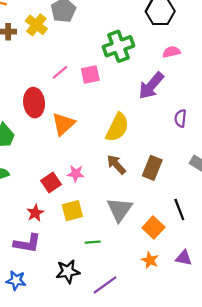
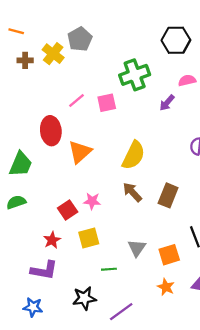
purple arrow: (151, 86) -> (167, 103), moved, size x0.6
gray triangle: (120, 210) -> (137, 248), moved, size x0.7
orange square: (153, 228) -> (169, 255), turned 30

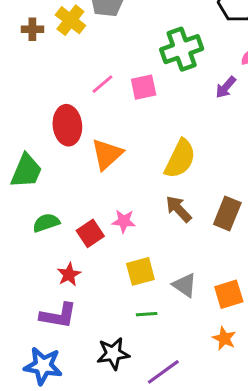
green semicircle: (16, 202) -> (46, 223), moved
yellow square: (89, 238) -> (140, 271), moved
gray triangle: (137, 248) -> (185, 285), turned -30
blue star: (33, 307) -> (43, 366), size x1.4

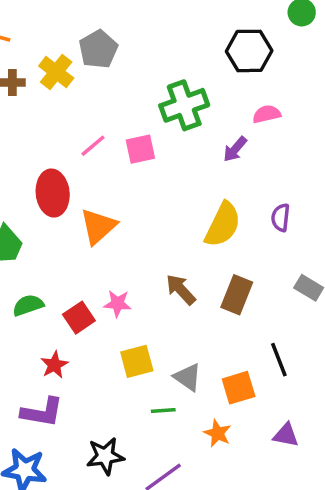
yellow semicircle: (180, 159) -> (223, 225), moved
green line: (147, 314) -> (163, 410), moved
orange star: (224, 338) -> (218, 433), moved

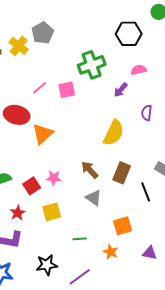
red ellipse: (53, 193) -> (17, 115), turned -70
purple semicircle: (281, 218) -> (147, 113), moved
black line: (279, 360) -> (146, 192), moved
yellow square: (137, 361) -> (52, 212), moved
gray triangle: (188, 377) -> (94, 198), moved

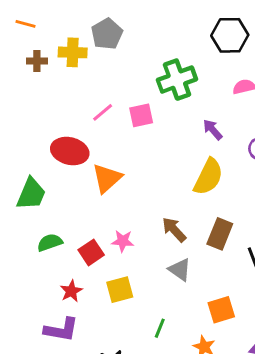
yellow cross: (19, 46) -> (73, 52), turned -36
purple arrow: (121, 90) -> (213, 130), moved, turned 98
green line: (80, 239) -> (160, 328), turned -64

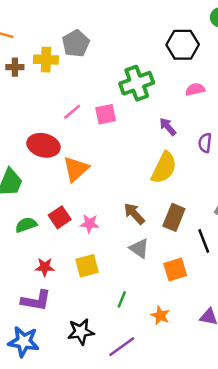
red square: (91, 252) -> (60, 217), moved
red star: (71, 291) -> (45, 267), turned 30
orange square: (221, 310) -> (175, 270), moved

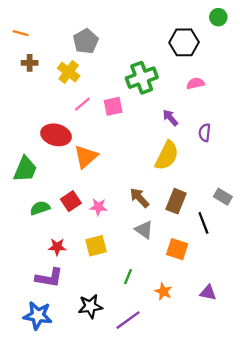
yellow cross: (46, 60) -> (69, 72), moved, turned 35
orange square: (175, 270) -> (177, 249), turned 35

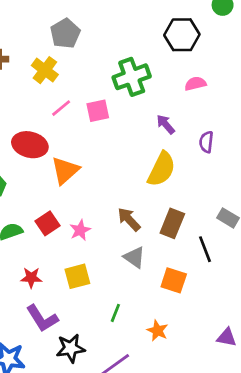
pink star: (98, 207) -> (80, 230), turned -30
purple L-shape: (49, 278) -> (42, 318), moved, turned 48
purple triangle: (208, 293) -> (227, 337), moved

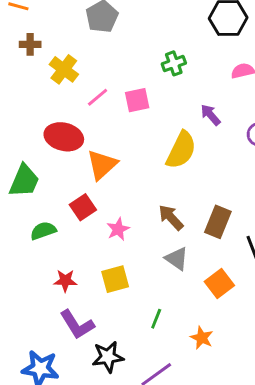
yellow cross: (45, 70) -> (64, 69), moved
green cross: (132, 77) -> (174, 63), size x0.6
yellow semicircle: (162, 169) -> (181, 150), moved
red square: (48, 223) -> (83, 207), moved
orange square: (174, 280) -> (219, 284), turned 35

